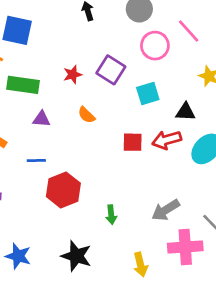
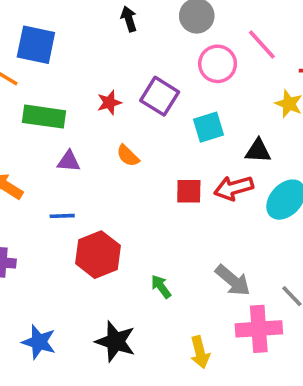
gray arrow: (166, 210) -> (233, 280), turned -108
green arrow: (111, 215) -> (161, 287), turned 150

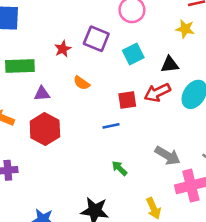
blue line: (62, 216) -> (111, 126), moved
red hexagon: (98, 255) -> (45, 129), moved

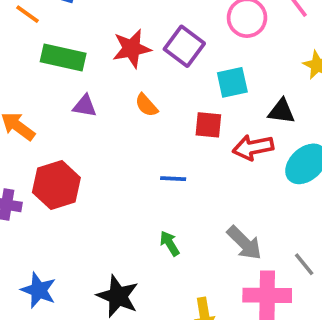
red star: (63, 49) -> (132, 49), size x1.5
red square: (127, 100) -> (208, 125), moved
red hexagon: (45, 129) -> (56, 185), moved

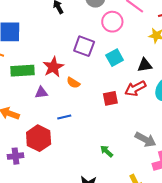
red star: (132, 49) -> (53, 67), moved
red square: (208, 125) -> (110, 98), moved
blue line: (173, 179) -> (64, 117), moved

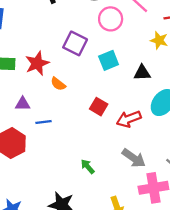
red arrow: (135, 88) -> (129, 119), moved
purple triangle: (41, 93) -> (23, 104), moved
red square: (110, 98) -> (99, 107), turned 35

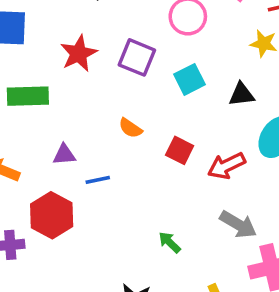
red star: (37, 63) -> (79, 53), moved
orange semicircle: (58, 84) -> (130, 128), moved

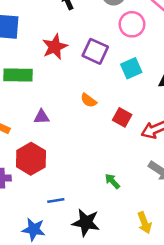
blue line: (98, 180) -> (56, 201), moved

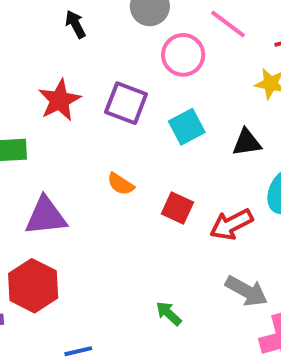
purple triangle: (42, 117) -> (46, 216), size x1.6

